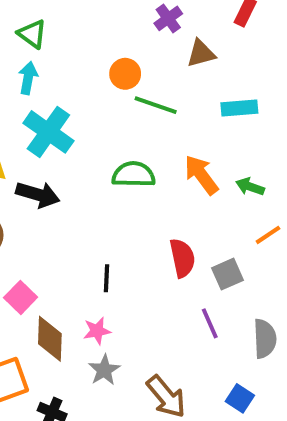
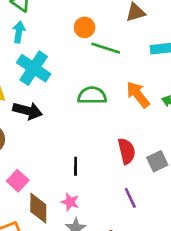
purple line: (210, 323) -> (130, 198), moved
pink star: (97, 331) -> (70, 202), turned 30

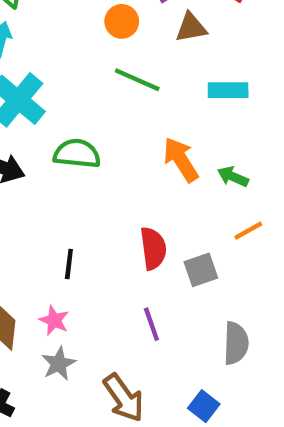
orange circle: (85, 27) -> (122, 21), moved
green semicircle: (92, 95) -> (77, 154), moved

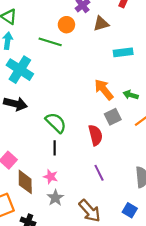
green line: (137, 80) -> (50, 42), moved
green semicircle: (77, 154) -> (56, 123), moved, turned 45
gray square: (201, 270) -> (113, 117), moved

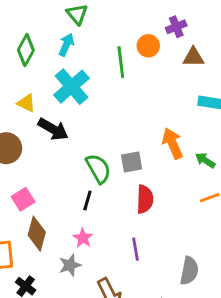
green line: (50, 42) -> (121, 62), turned 50
gray square: (113, 117) -> (132, 162), moved
pink star: (51, 177) -> (83, 238), moved

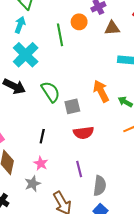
green semicircle: (98, 168) -> (51, 92), moved
red semicircle: (145, 199) -> (84, 133), turned 84
gray semicircle: (189, 271) -> (100, 186), moved

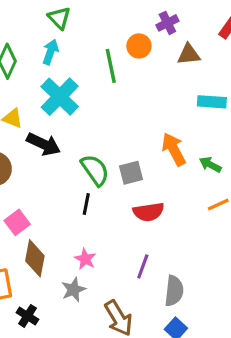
green semicircle: (51, 92) -> (95, 170), moved
black line: (42, 136) -> (86, 204), moved
purple line: (79, 169) -> (143, 266), turned 35

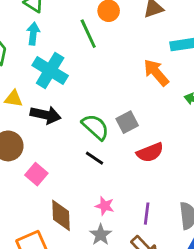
orange arrow: (174, 149) -> (156, 73), moved
black line: (86, 204) -> (95, 158), turned -54
pink square: (17, 222) -> (36, 174), moved
purple line: (143, 266) -> (147, 214), moved

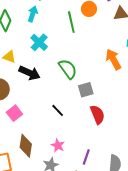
cyan cross: (50, 70) -> (39, 42), size x0.7
green semicircle: (95, 127) -> (68, 69), moved
red semicircle: (150, 152) -> (97, 115), turned -102

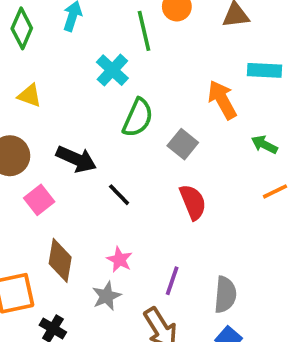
cyan cross: (39, 42) -> (112, 70), moved
green semicircle: (68, 69) -> (138, 118), turned 60
black arrow: (30, 73) -> (76, 159), moved
gray square: (86, 90) -> (183, 144), moved, turned -35

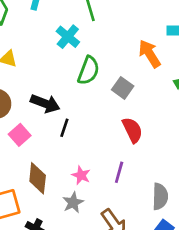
black line: (119, 195) -> (64, 128), moved, turned 66
purple line: (172, 281) -> (119, 172), moved

